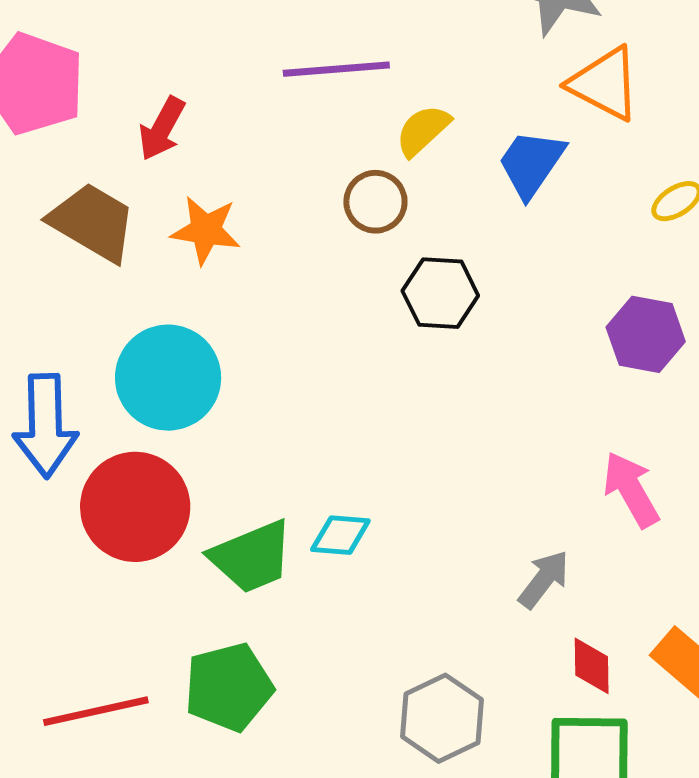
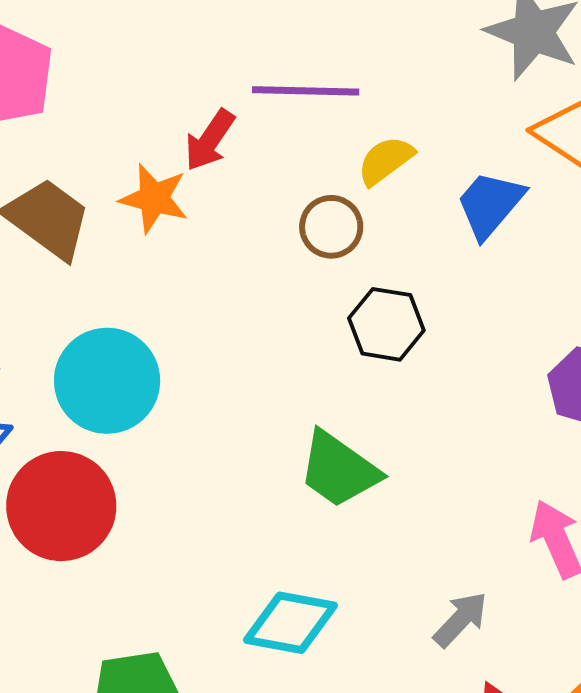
red arrow: (162, 129) -> (210, 140), moved
orange star: (206, 230) -> (154, 198), moved
cyan diamond: (340, 535) -> (290, 623), moved, size x1.5
green trapezoid: (252, 557) -> (339, 470), moved, turned 52

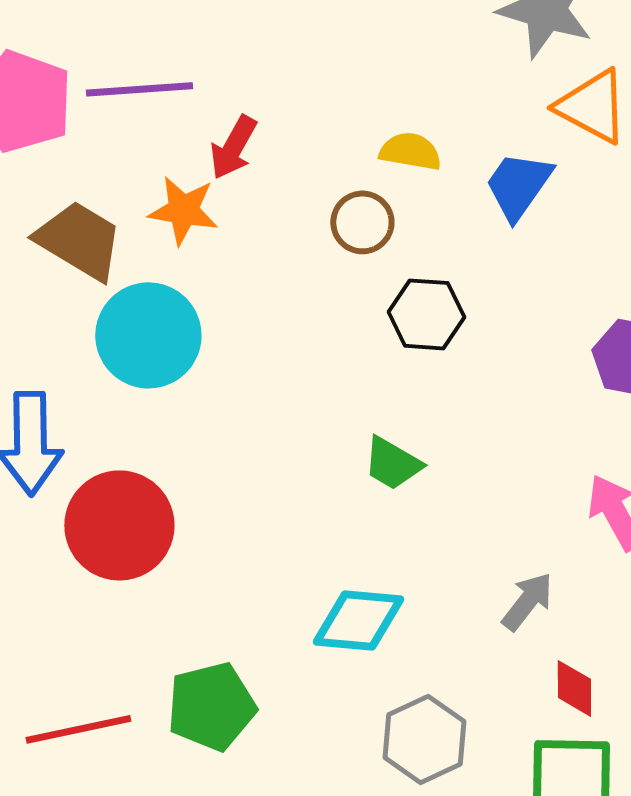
purple line: (306, 91) -> (139, 89), moved
yellow semicircle: (386, 161) -> (410, 151), turned 52
cyan circle: (107, 381) -> (148, 335), moved
green trapezoid: (339, 470) -> (392, 463), size x0.7

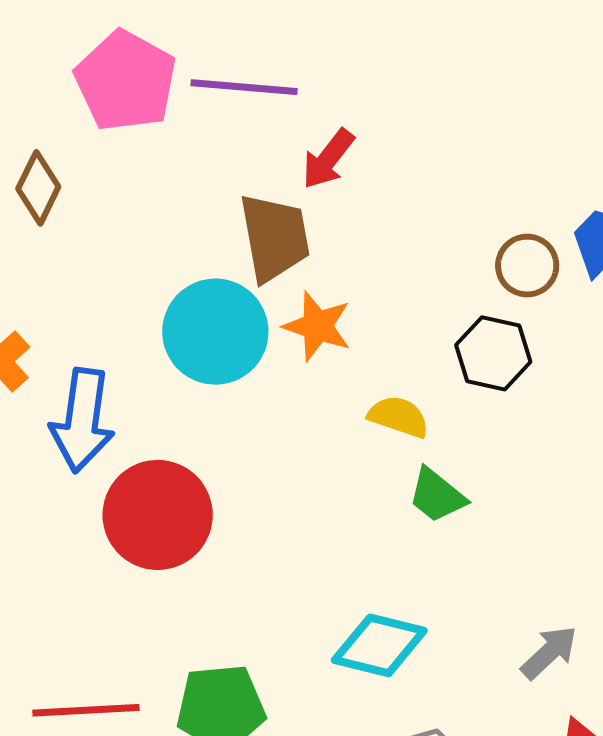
yellow semicircle: (410, 151) -> (399, 417), moved
orange star: (183, 210) -> (317, 326), moved
brown circle: (362, 222) -> (527, 266), moved
brown trapezoid: (79, 240) -> (274, 238), moved, turned 40

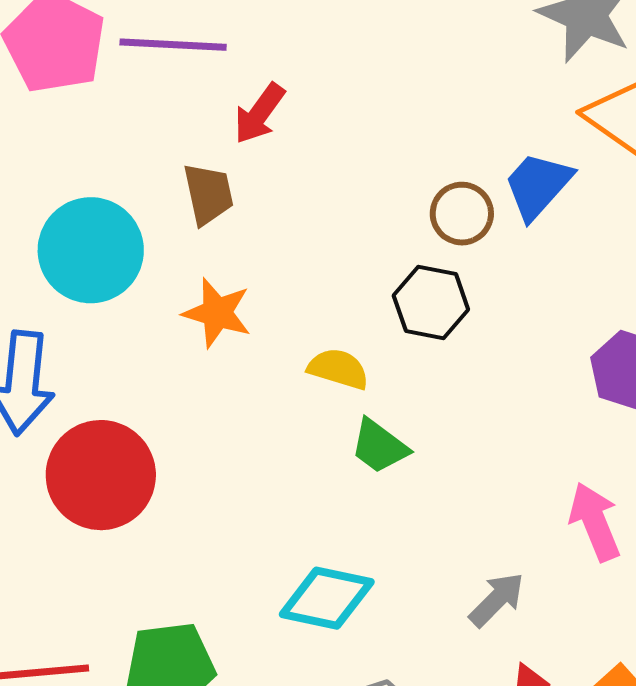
brown trapezoid: (274, 238) -> (208, 194), size x0.7
orange star: (317, 326) -> (217, 313), moved
cyan circle: (215, 332) -> (91, 250), moved

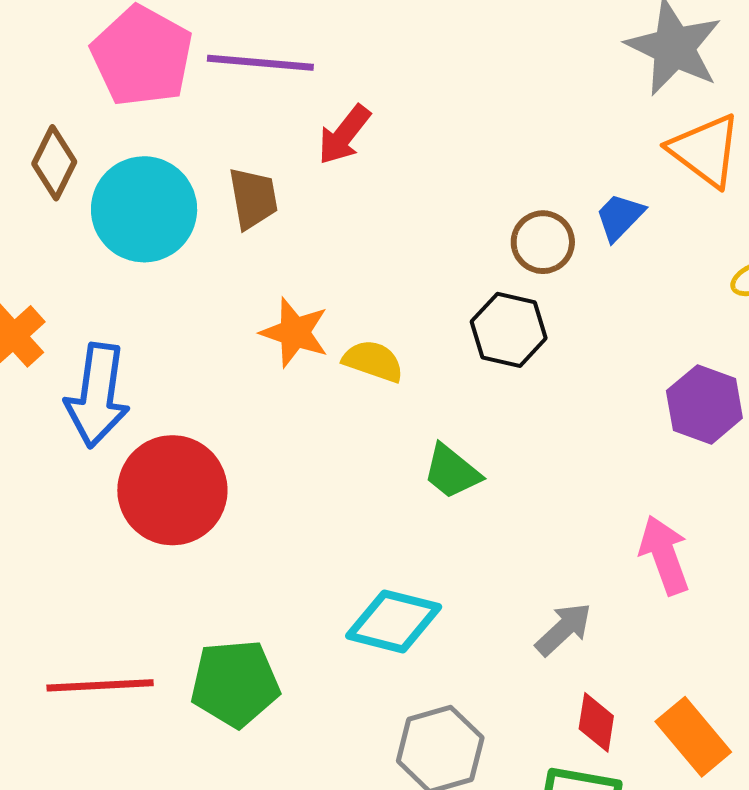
blue trapezoid: (538, 185) -> (620, 217), size x0.7
brown trapezoid: (208, 194) -> (253, 198), moved
cyan circle: (91, 250) -> (144, 209), moved
yellow semicircle: (338, 369) -> (373, 361), moved

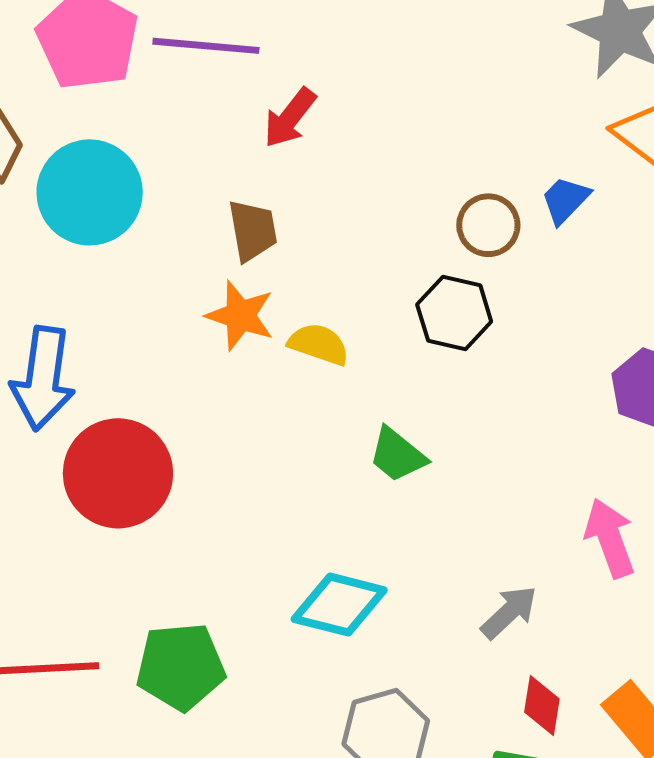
brown trapezoid: (253, 198) -> (253, 230), moved

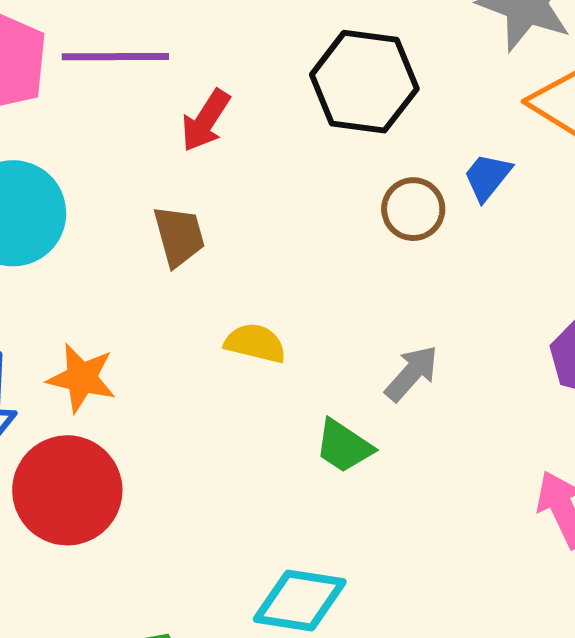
black hexagon: (454, 313) -> (364, 82), moved, size x1.4
orange star: (240, 316) -> (82, 378), moved
gray arrow: (509, 612) -> (412, 373), moved

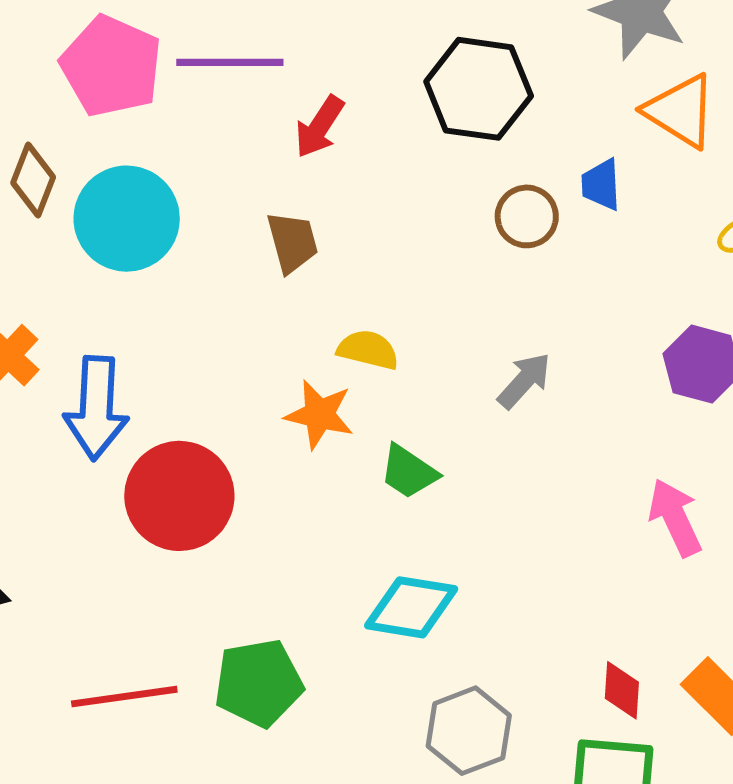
blue trapezoid: (487, 177) -> (601, 185), turned -42
orange star: (82, 378) -> (319, 414), moved
green trapezoid: (344, 446) -> (409, 472), moved

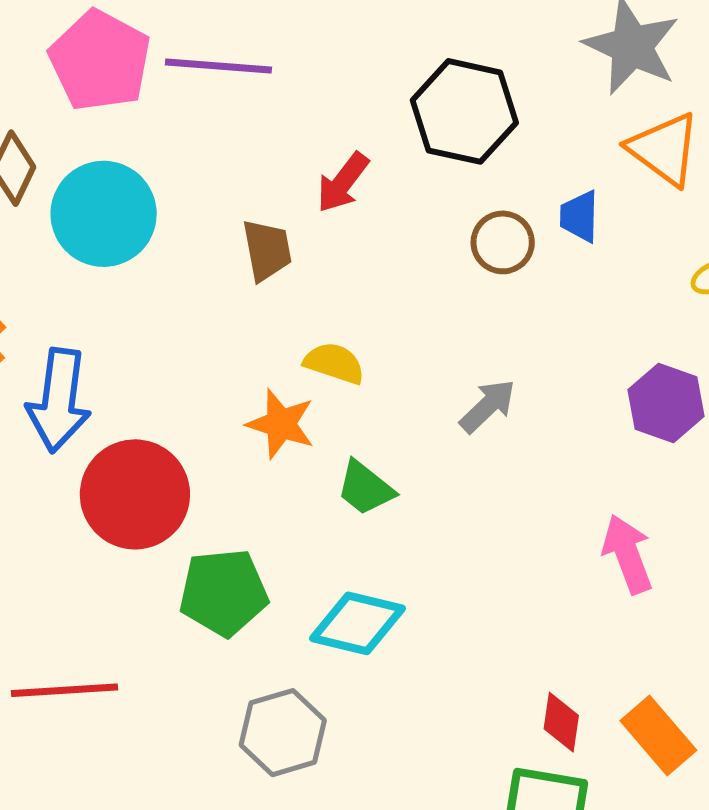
red arrow: (319, 127) -> (343, 182), moved
green pentagon: (259, 683) -> (224, 592), moved
gray hexagon: (469, 731) -> (283, 733), moved

